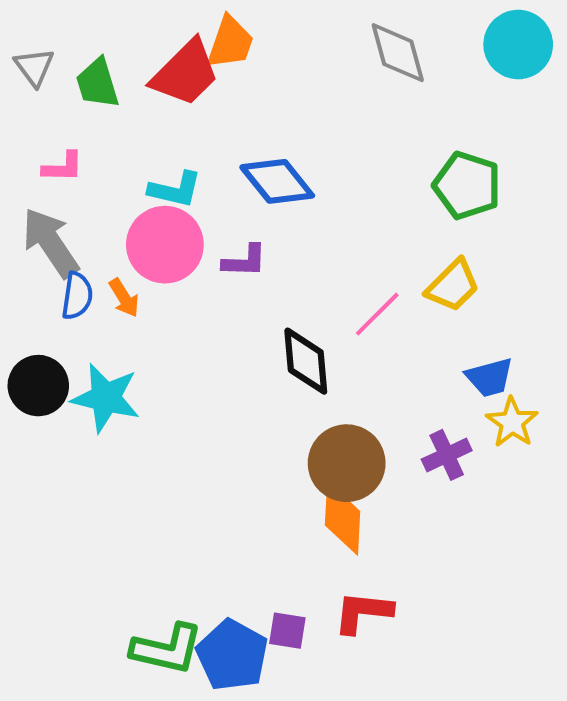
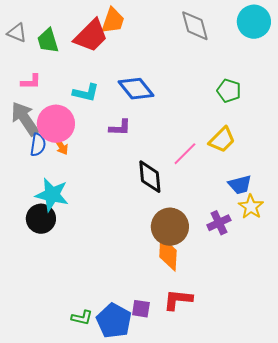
gray triangle: (34, 67) -> (17, 33), turned -30
green pentagon: (467, 185) -> (229, 91), size x0.7
pink circle: (165, 245) -> (56, 124), moved
black circle: (38, 386) -> (41, 219), moved
green L-shape: (167, 649) -> (82, 318), size x0.6

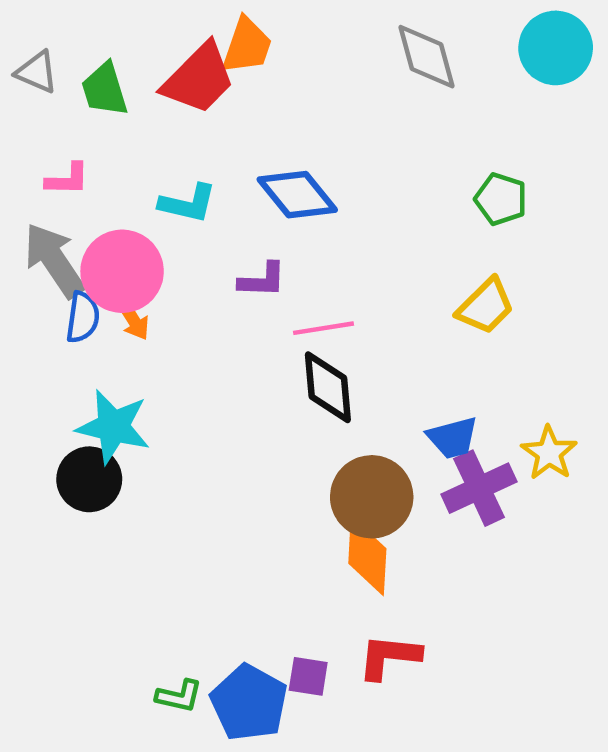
pink line: (185, 154) -> (324, 328), moved, turned 36
blue trapezoid: (240, 185) -> (453, 438), moved
purple cross: (219, 223) -> (479, 488), size x1.4

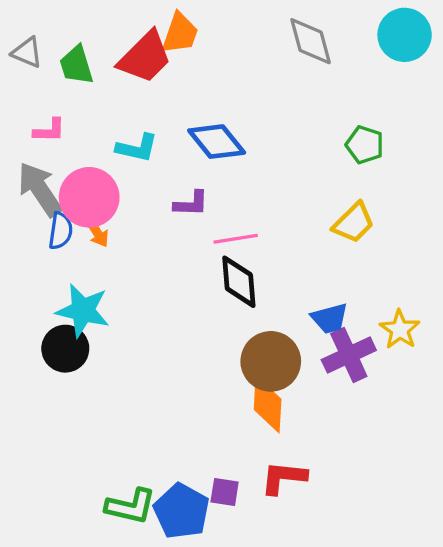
green L-shape: (179, 696) -> (131, 506), size x1.5

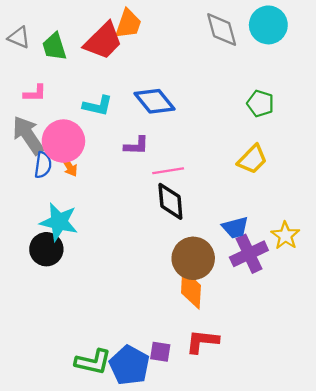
cyan circle: (405, 35) -> (268, 25), moved

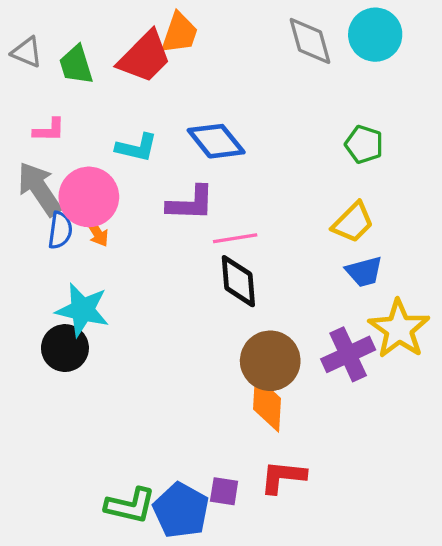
purple L-shape: (136, 146) -> (191, 203), size x1.4
blue trapezoid: (235, 228) -> (364, 272), moved
yellow star: (285, 236) -> (399, 329), size x1.5

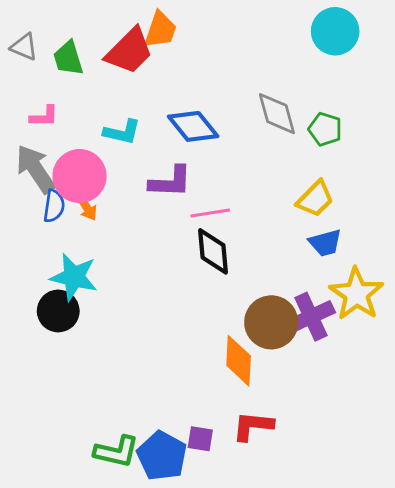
gray diamond: (310, 41) -> (277, 114), moved
brown circle: (270, 361) -> (271, 322), moved

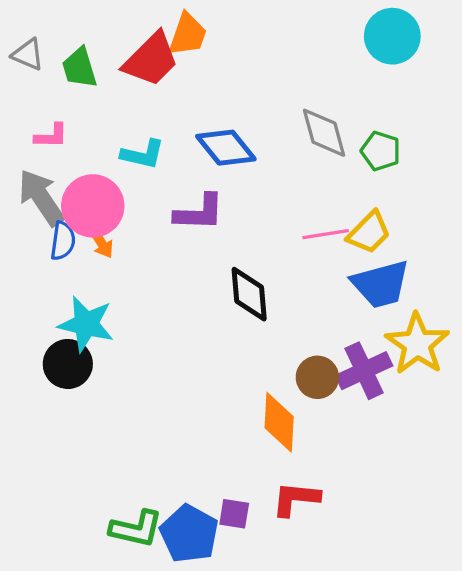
pink line: (210, 213) -> (326, 234), moved
blue trapezoid: (325, 243) -> (381, 284), size x1.5
brown circle: (271, 322) -> (317, 377), size x0.7

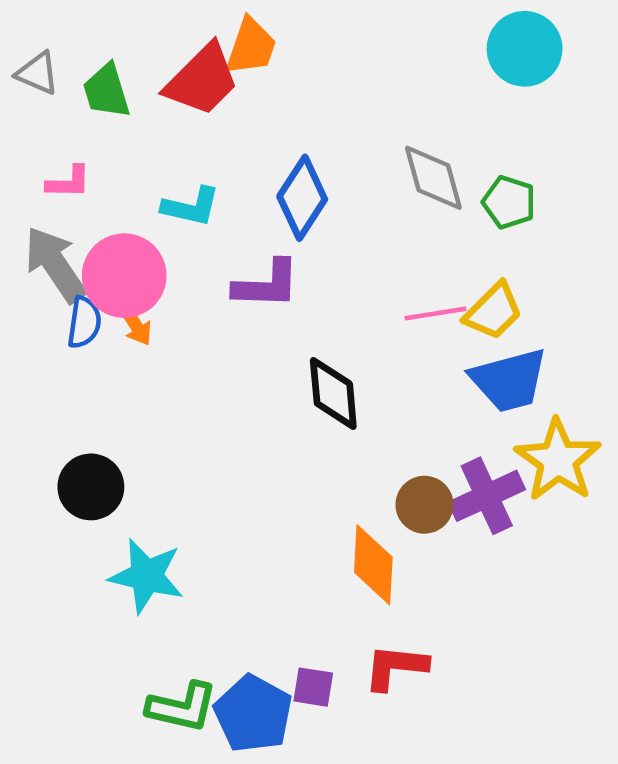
blue diamond: (226, 148) -> (302, 198), turned 72
cyan star: (86, 324) -> (146, 576), moved

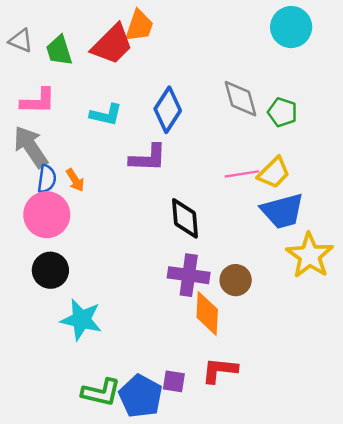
pink L-shape: (69, 182) -> (38, 101), size x1.4
pink circle: (124, 276) -> (47, 215), moved
purple cross: (487, 496) -> (189, 275), moved, turned 33

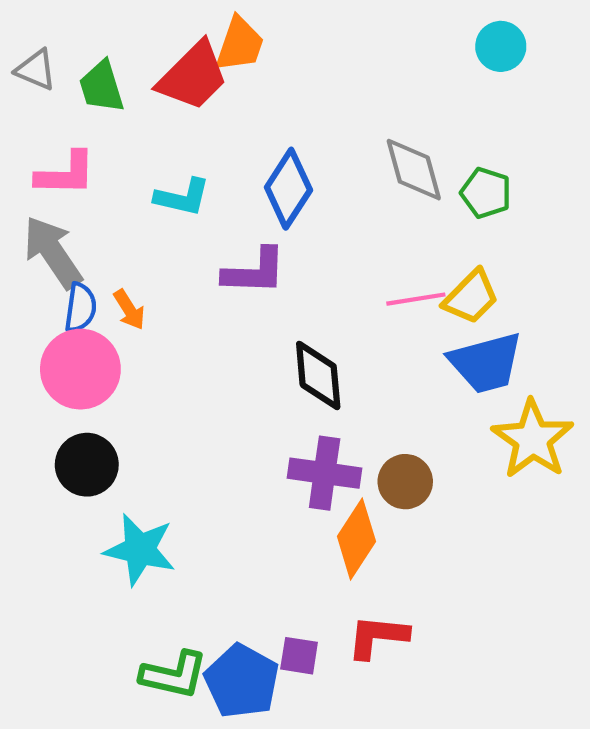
cyan circle: (291, 27) -> (501, 46), size x0.7
orange diamond: (207, 313) -> (356, 539), turned 30

